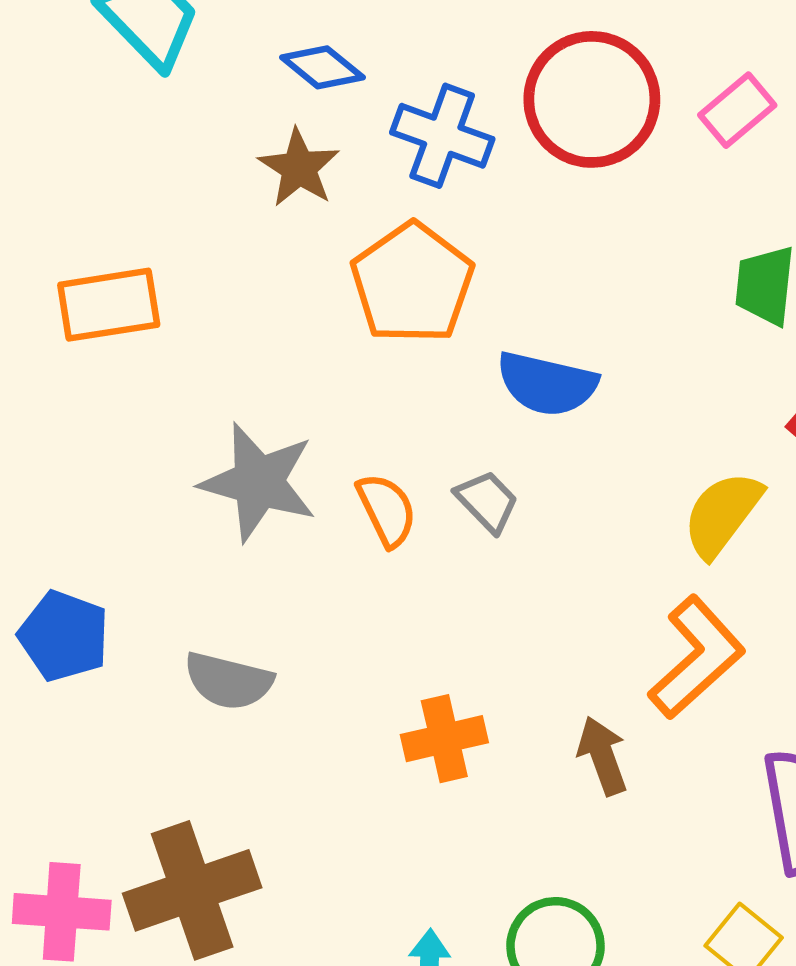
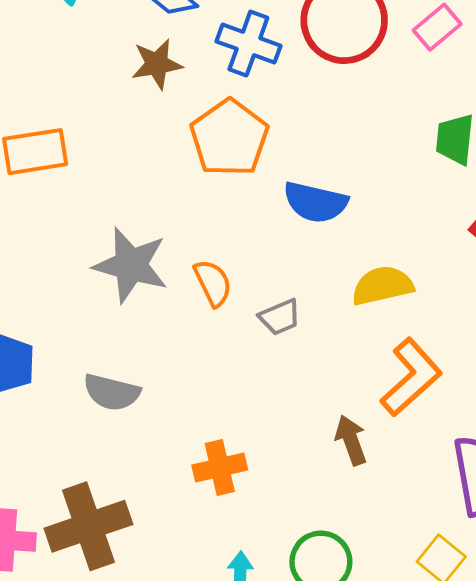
brown star: (299, 168) -> (157, 64), turned 30
gray trapezoid: (487, 501) -> (280, 317), moved, turned 111
yellow semicircle: (722, 514) -> (382, 286), moved, turned 40
orange cross: (444, 739) -> (220, 467), moved

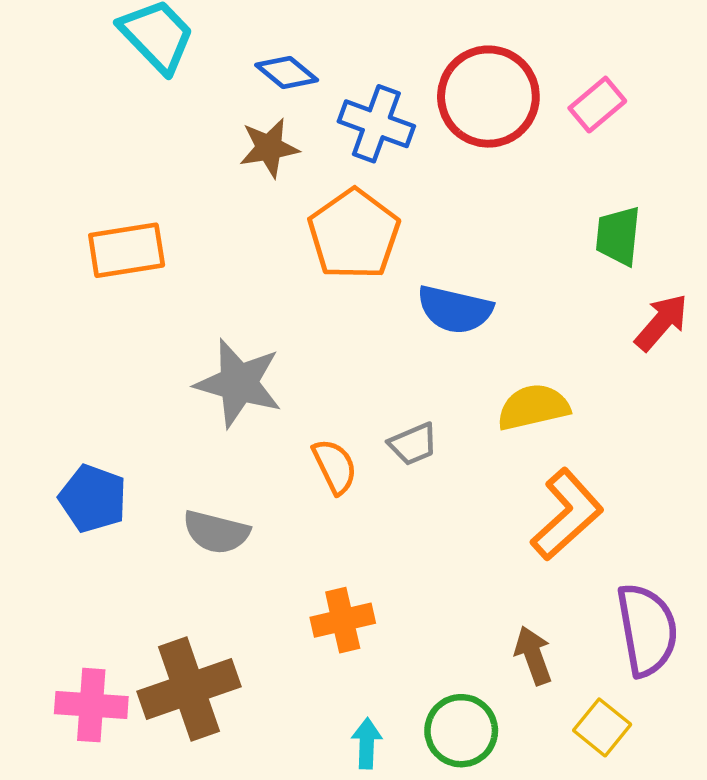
orange semicircle: (213, 283) -> (335, 466), moved
brown arrow: (351, 440) -> (533, 655), moved

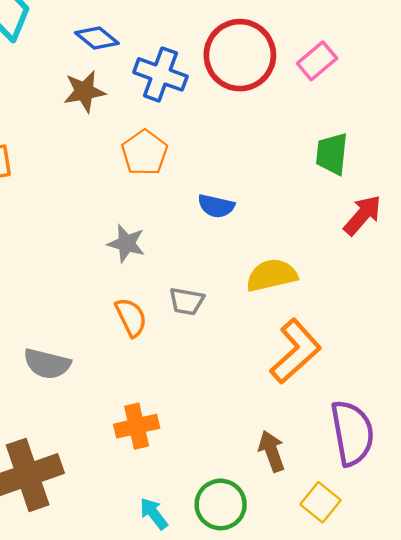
orange pentagon: (354, 234) -> (145, 153), size x0.7
blue semicircle: (455, 310) -> (216, 206), size x0.7
gray star: (239, 383) -> (126, 243), moved, size x0.6
gray trapezoid: (413, 444) -> (187, 301), turned 33
cyan arrow: (367, 743) -> (154, 514), turned -40

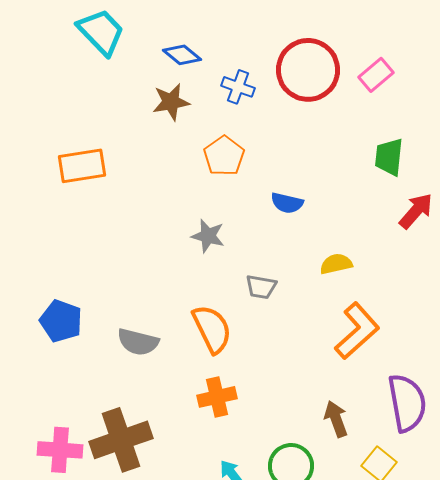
blue cross: (160, 74) -> (238, 87), size x0.7
yellow semicircle: (272, 275) -> (336, 264), size x0.7
orange semicircle: (131, 317) -> (212, 329), moved, size x1.4

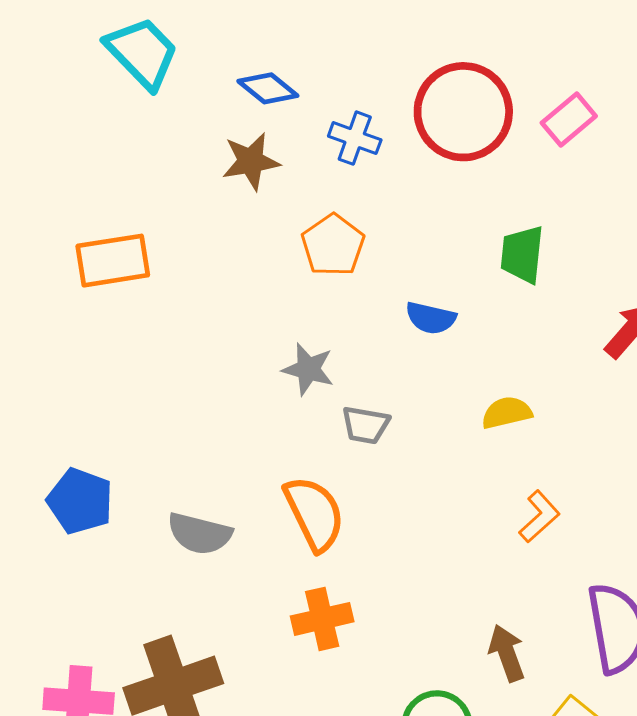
green trapezoid: (389, 157) -> (522, 254), moved
gray trapezoid: (261, 287) -> (366, 425), moved
orange L-shape: (357, 331) -> (539, 517), size x0.6

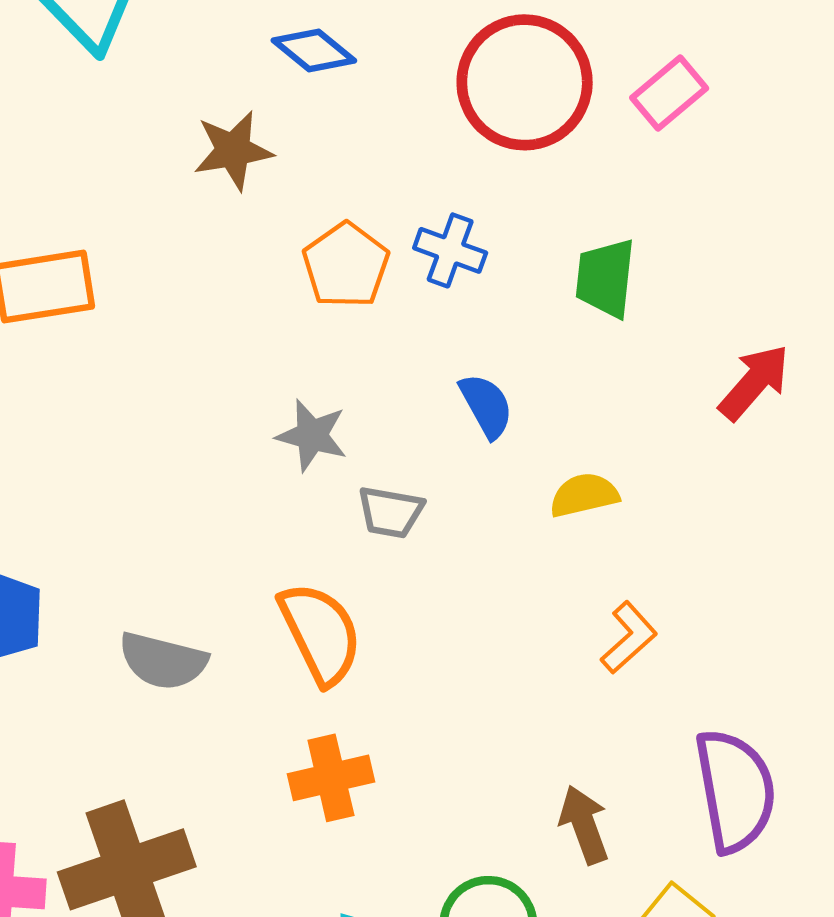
blue diamond: (268, 88) -> (314, 50), moved
blue cross: (355, 138) -> (450, 250), moved
blue semicircle: (431, 318) -> (486, 406), moved, turned -132

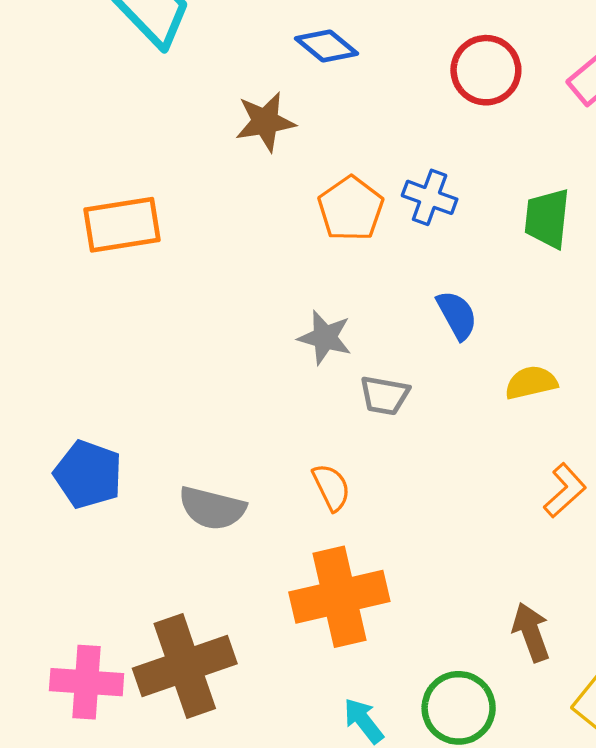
red circle: (525, 82) -> (486, 70), size x0.7
orange semicircle: (320, 633) -> (331, 487), size x0.6
orange cross: (331, 778) -> (339, 597), size x1.5

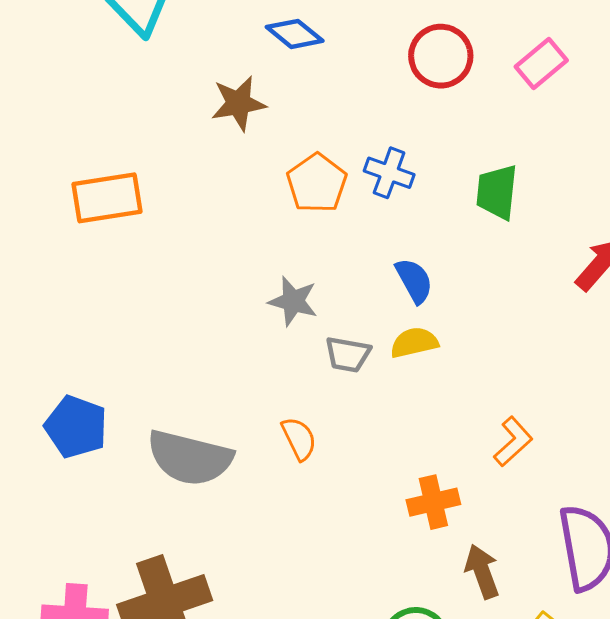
yellow semicircle: (531, 383) -> (414, 343), moved
gray semicircle: (212, 508) -> (190, 458), size x1.4
orange cross: (339, 597) -> (433, 502), moved, size x0.6

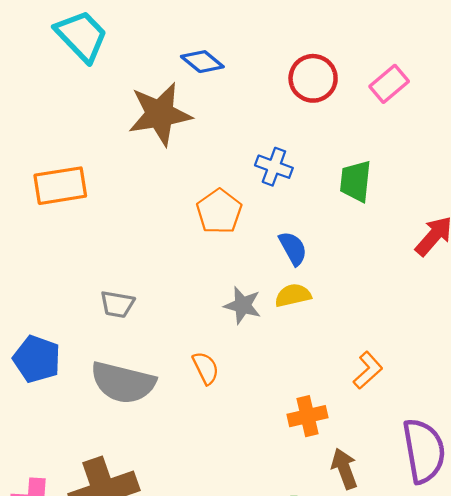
brown star: (238, 103) -> (160, 114), size x1.5
orange pentagon: (317, 183) -> (219, 211), moved
gray star: (293, 301) -> (243, 305), moved
gray trapezoid: (348, 354) -> (117, 304), moved

